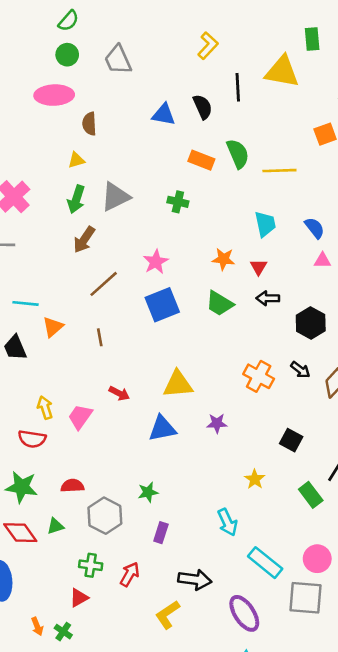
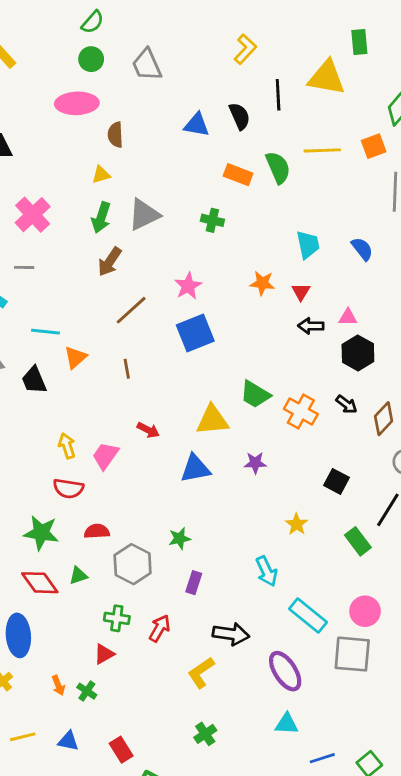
yellow line: (279, 171) -> (322, 150), moved
pink triangle: (322, 260) -> (348, 317), moved
green trapezoid: (220, 303) -> (255, 394), moved
red semicircle: (32, 439) -> (68, 489), moved

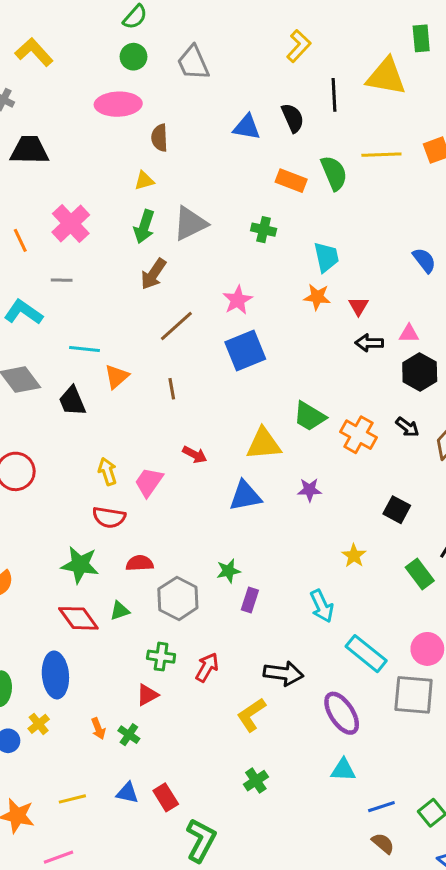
cyan trapezoid: (308, 245) -> (326, 257), moved
purple rectangle: (194, 583) -> (250, 600), moved
yellow line: (23, 737) -> (72, 799), moved
blue triangle: (68, 741) -> (127, 793), moved

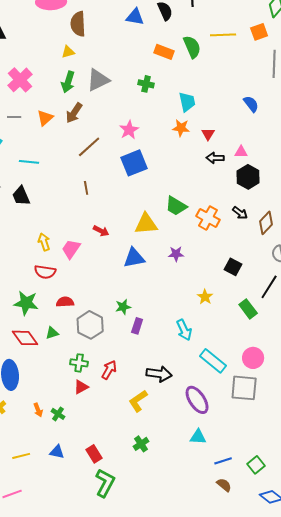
brown semicircle: (160, 138) -> (78, 24), size x1.4
orange triangle: (117, 377) -> (45, 118), moved
red triangle: (147, 695) -> (81, 387), moved
red rectangle: (166, 797) -> (94, 454), moved

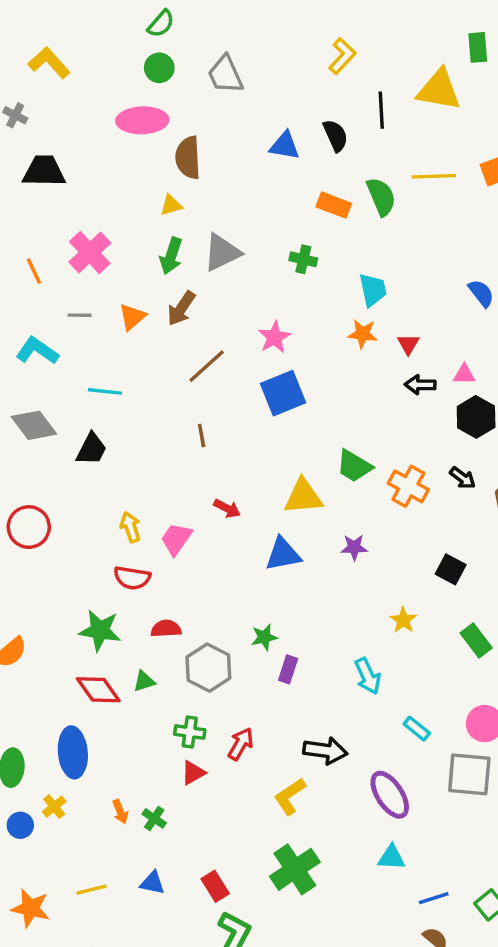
black trapezoid: (21, 196) -> (91, 449), turned -130
cyan rectangle: (213, 361) -> (417, 729), size x0.6
green cross: (141, 444) -> (295, 869), size x1.8

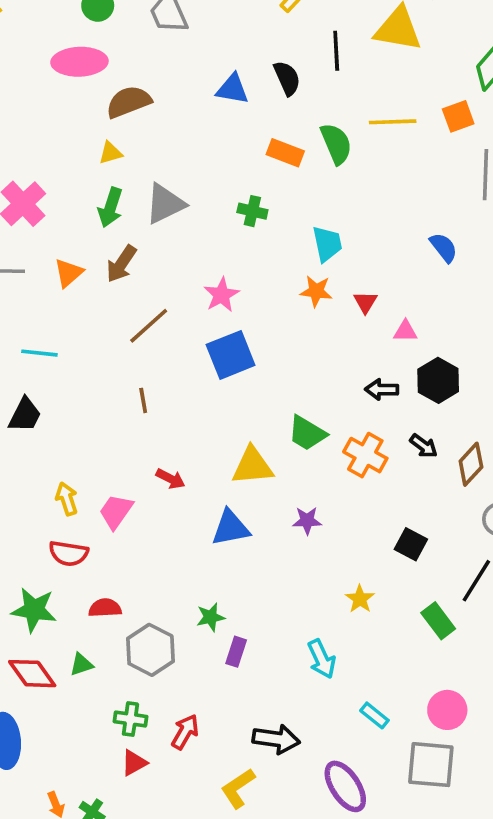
brown semicircle: (188, 158) -> (129, 102), turned 72
pink triangle: (464, 375) -> (405, 331), moved
black arrow: (420, 385) -> (382, 389), moved

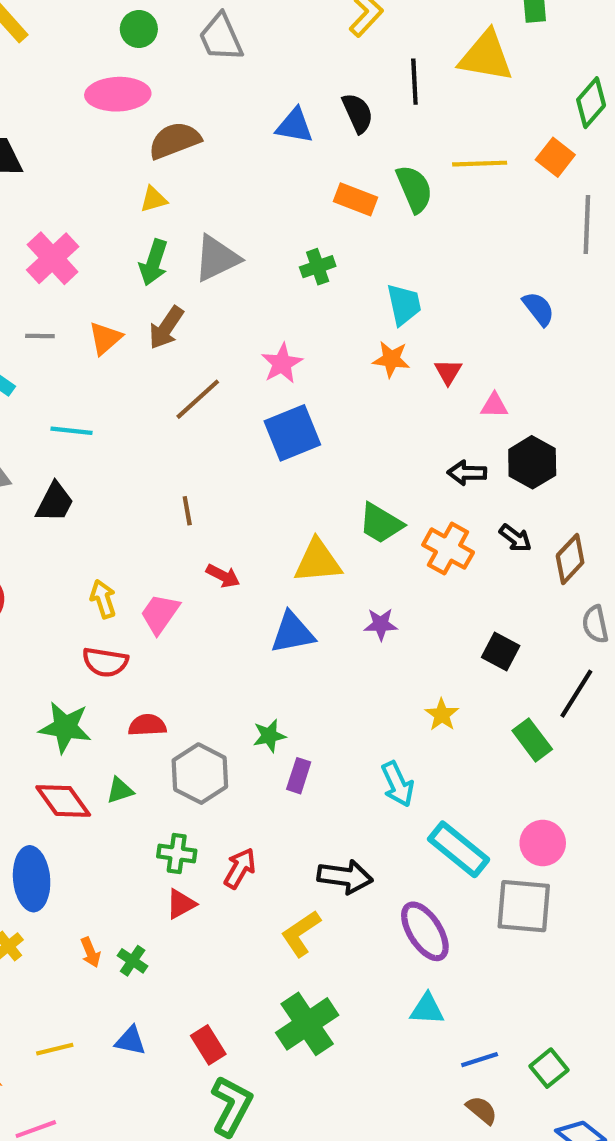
orange square: (458, 116) -> (555, 157), turned -32
green cross: (252, 211) -> (318, 267), turned -32
brown line: (143, 400) -> (187, 511), moved
cyan rectangle: (374, 715) -> (459, 849), size x1.8

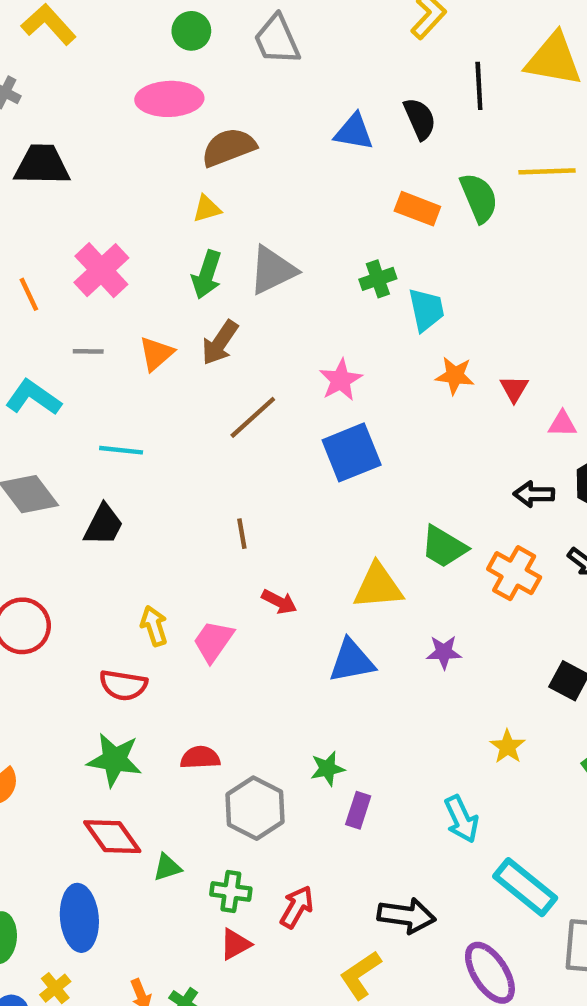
cyan trapezoid: (404, 305) -> (426, 310), moved
red semicircle: (105, 662) -> (123, 685), moved
green triangle: (120, 790) -> (167, 867), moved

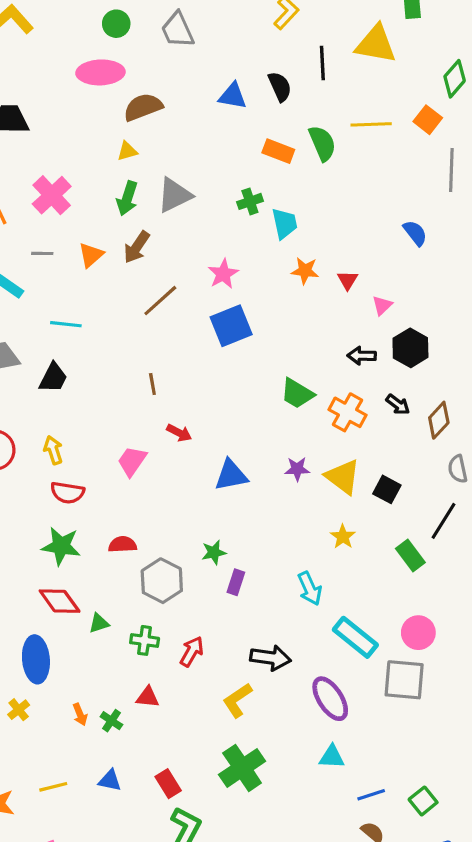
pink triangle: (562, 424) -> (382, 305), turned -45
yellow triangle: (378, 586) -> (343, 477), moved, turned 42
yellow arrow: (154, 626) -> (53, 450), moved
red triangle: (235, 944) -> (148, 697), moved, turned 35

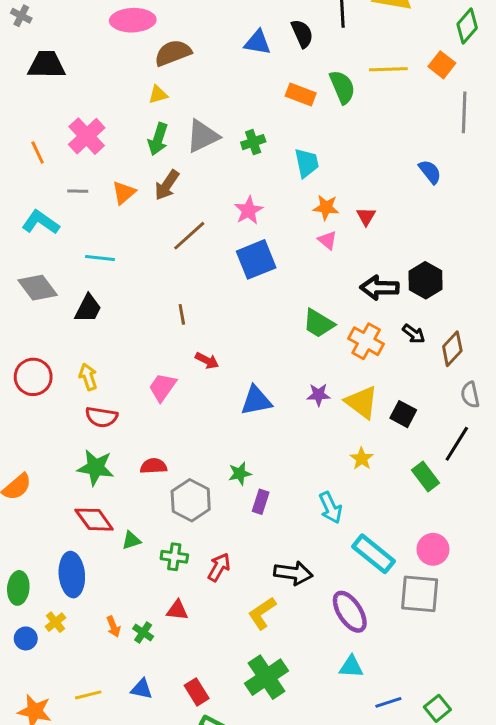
green cross: (250, 201) -> (253, 142), moved
pink triangle: (382, 305) -> (327, 240), moved, turned -36
black arrow: (362, 356) -> (379, 288), size x1.4

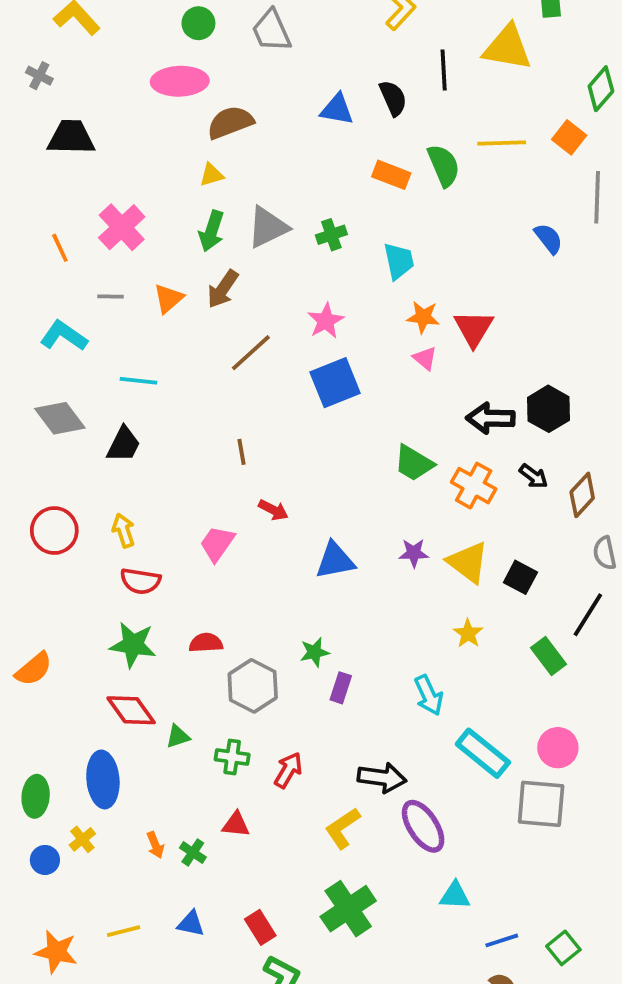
blue semicircle: (430, 172) -> (549, 238), moved
red triangle: (366, 216) -> (474, 328), size x1.6
purple ellipse: (350, 612) -> (423, 826), moved

